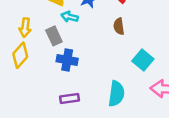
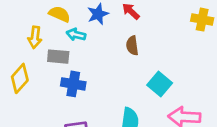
yellow arrow: (25, 28) -> (35, 37), moved
gray rectangle: (54, 36) -> (58, 57), turned -60

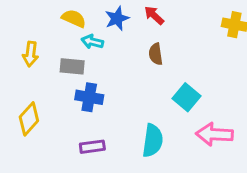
yellow arrow: (35, 37) -> (31, 54), moved
yellow diamond: (20, 78) -> (29, 119), moved

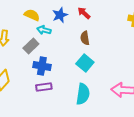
gray rectangle: (72, 66) -> (31, 46), turned -49
cyan square: (187, 97) -> (85, 63), moved
purple rectangle: (92, 147) -> (44, 87), moved

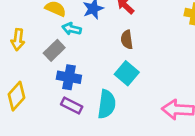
purple rectangle: (44, 87) -> (72, 106), turned 35
cyan semicircle: (83, 94) -> (107, 104), moved

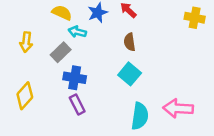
cyan semicircle: (107, 104) -> (140, 116), moved
purple rectangle: (72, 106) -> (77, 105), turned 36

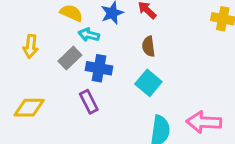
blue cross: (75, 78) -> (99, 68), moved
yellow diamond: (25, 96) -> (29, 108), turned 48
purple rectangle: (77, 105) -> (89, 102), moved

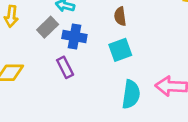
cyan square: (148, 83) -> (120, 50), turned 30

